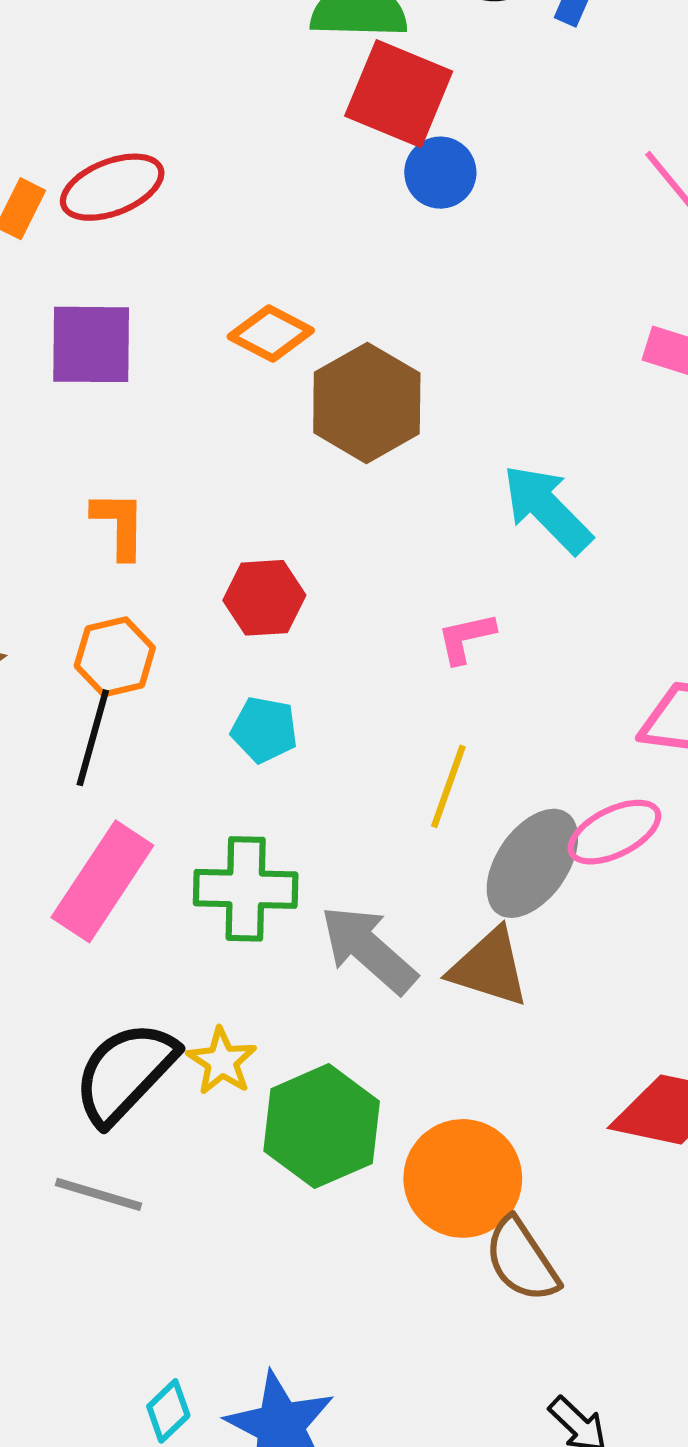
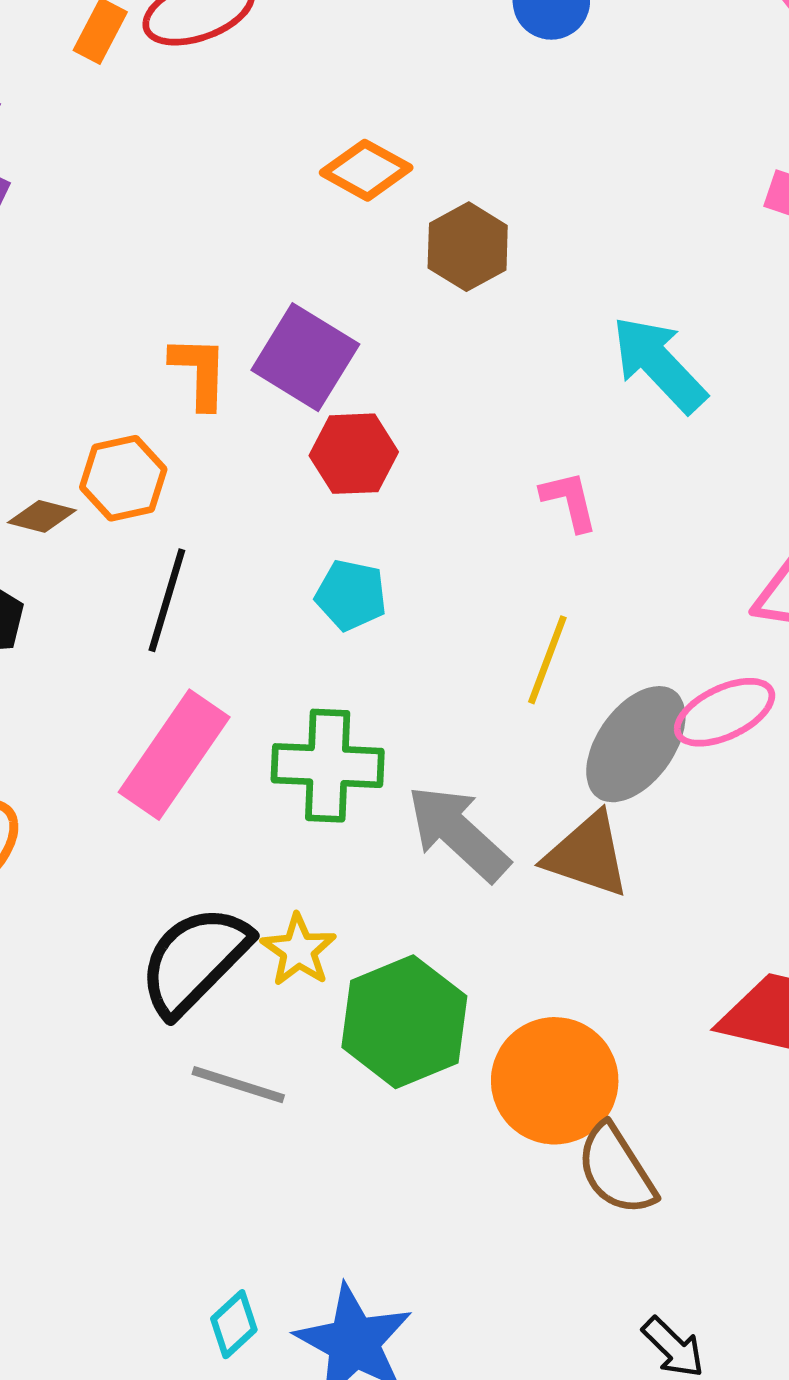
purple square: (91, 344) -> (305, 357), moved, turned 30
brown hexagon: (367, 403) -> (468, 247), size x0.7
pink L-shape: (466, 638) -> (569, 501), turned 88
orange hexagon: (115, 657) -> (123, 478), moved
gray line: (99, 1194) -> (238, 1085), moved

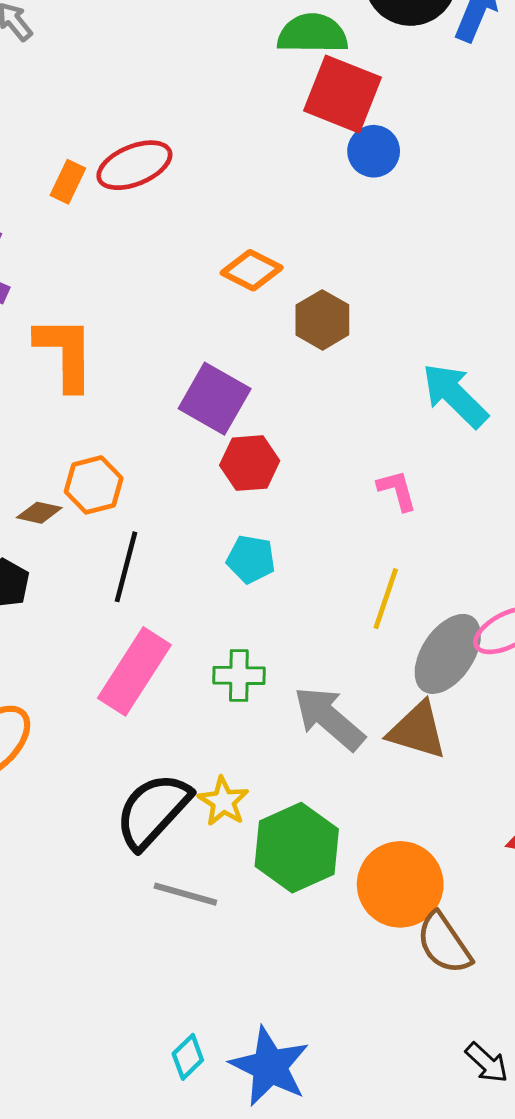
orange L-shape: (199, 372) -> (65, 353), moved, size x1.5
green cross: (328, 766) -> (239, 675), size x0.7

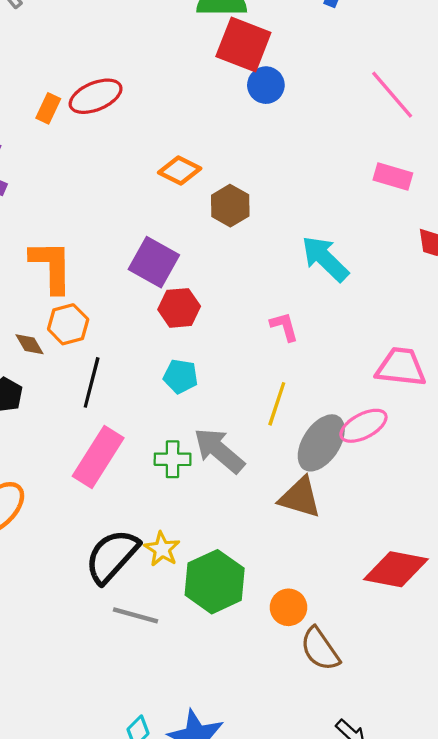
orange L-shape: (65, 353) -> (51, 266), moved
brown diamond: (39, 513) -> (29, 344), turned 48
gray arrow: (329, 718) -> (219, 450), moved
orange circle: (400, 884) -> (288, 607), size x0.6

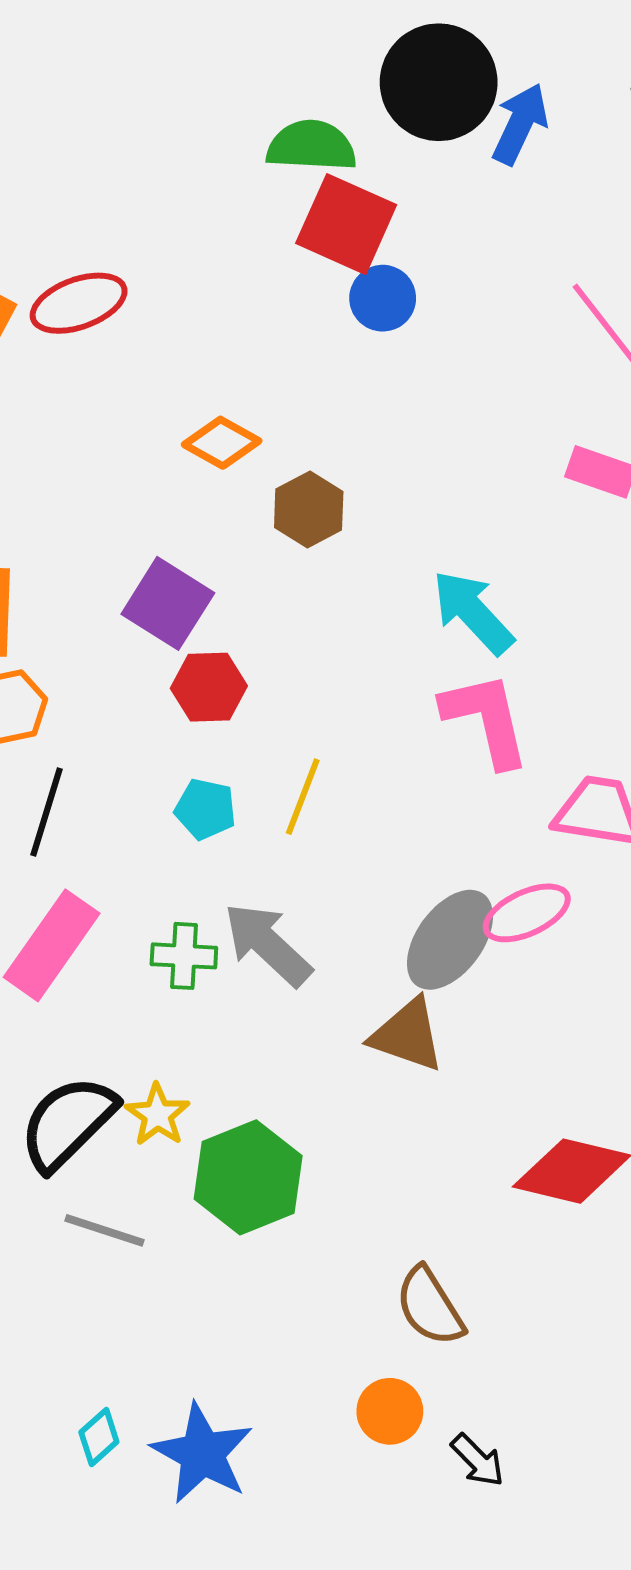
pink L-shape: (284, 327) -> (486, 719), moved, size x1.8
yellow line: (277, 404) -> (303, 797), moved
orange circle: (288, 607) -> (390, 1411), moved

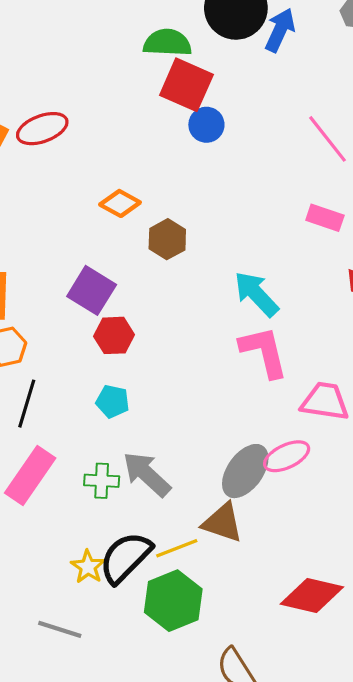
yellow line: (303, 797) -> (177, 548), moved, turned 48
black semicircle: (68, 1123) -> (125, 558), moved
green hexagon: (248, 1177) -> (173, 601), moved

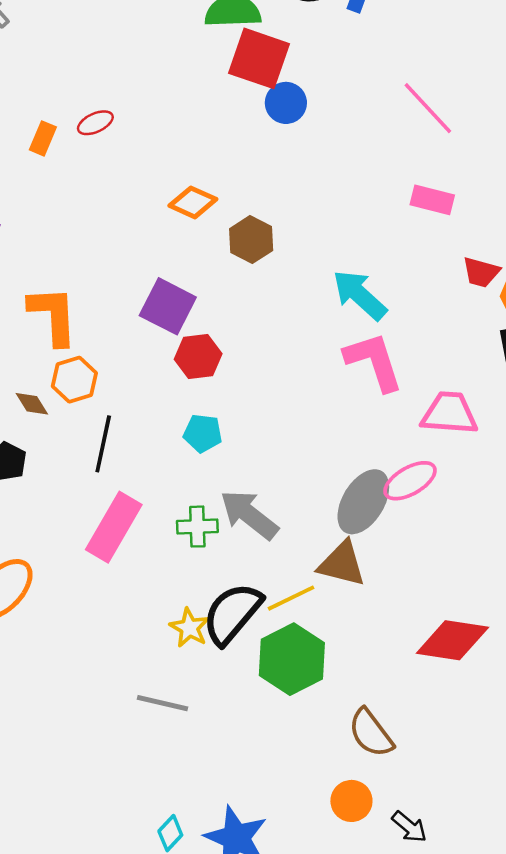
red ellipse: (42, 129) -> (95, 123), size x0.6

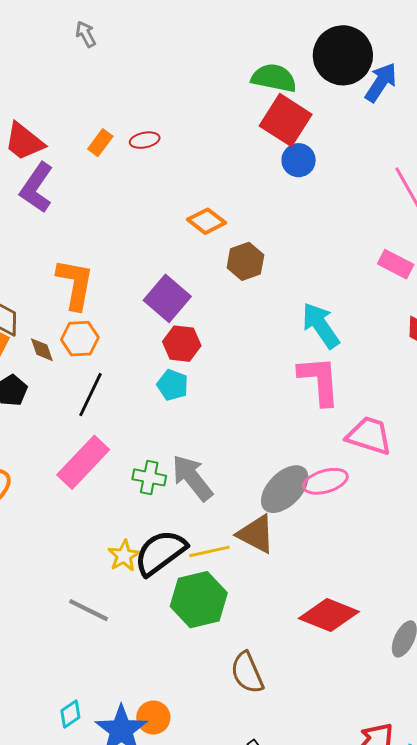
cyan pentagon: (203, 433) -> (172, 385), moved
orange circle: (351, 801) -> (153, 718), moved

